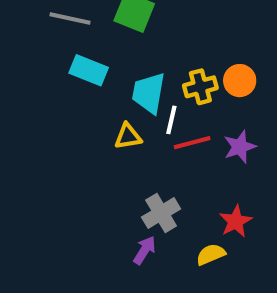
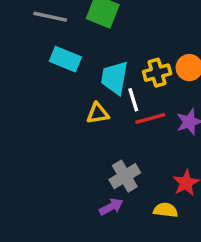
white line: (171, 120) -> (133, 100), turned -30
purple arrow: (145, 250) -> (111, 207), turned 30
yellow semicircle: (211, 254) -> (166, 210), turned 30

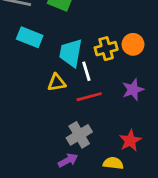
red line: (150, 118) -> (89, 97), moved

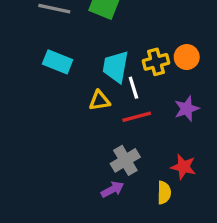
cyan rectangle: (30, 37) -> (58, 62), moved
red star: (130, 141) -> (183, 167), turned -30
yellow semicircle: (113, 163) -> (164, 193), turned 84

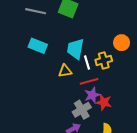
yellow cross: (156, 62) -> (104, 60), moved
purple star: (187, 109) -> (92, 95), moved
red star: (183, 167) -> (104, 102), moved

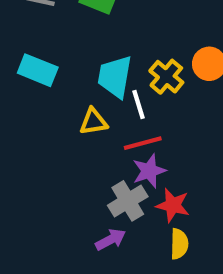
yellow cross: (104, 60) -> (166, 77), moved, turned -35
red star: (104, 102) -> (173, 205), moved

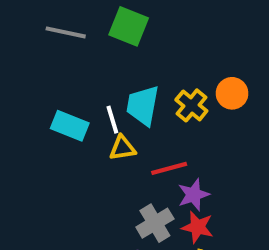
cyan rectangle: (38, 70) -> (70, 126), moved
white line: (138, 105) -> (112, 120), moved
purple star: (149, 171) -> (193, 195), moved

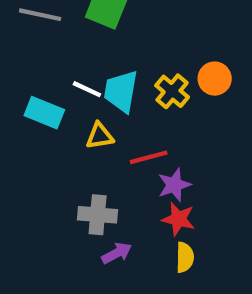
white line: (112, 120) -> (87, 89), moved, turned -48
gray cross: (155, 223) -> (98, 215), moved, turned 36

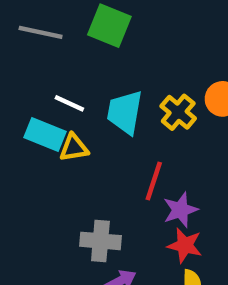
white line: (87, 89) -> (69, 103), moved
yellow triangle: (100, 136) -> (74, 148), moved
red line: (149, 157) -> (154, 181), turned -57

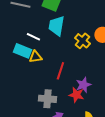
cyan trapezoid: (125, 112) -> (56, 26), moved
red line: (154, 181) -> (60, 71), moved
red star: (185, 245) -> (76, 95), moved

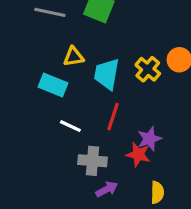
cyan trapezoid: (56, 26) -> (107, 74), moved
white line: (33, 37) -> (70, 126), moved
yellow triangle: (35, 57) -> (74, 57), moved

